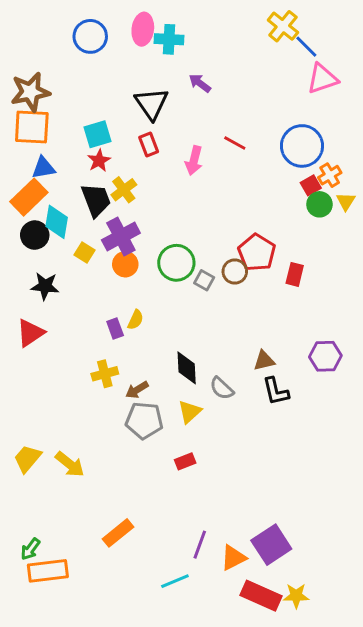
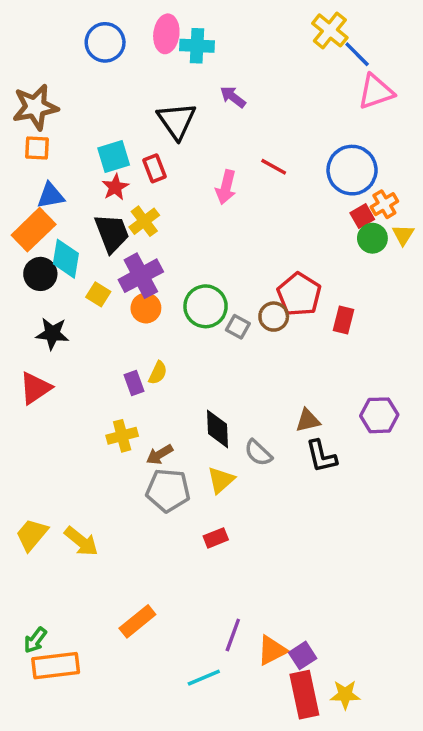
orange square: (32, 127) -> (37, 148), size x0.6
red rectangle: (149, 144) -> (154, 168), moved
purple square: (271, 545) -> (303, 655), moved, size x0.6
red rectangle: (261, 596) -> (304, 695), turned 54

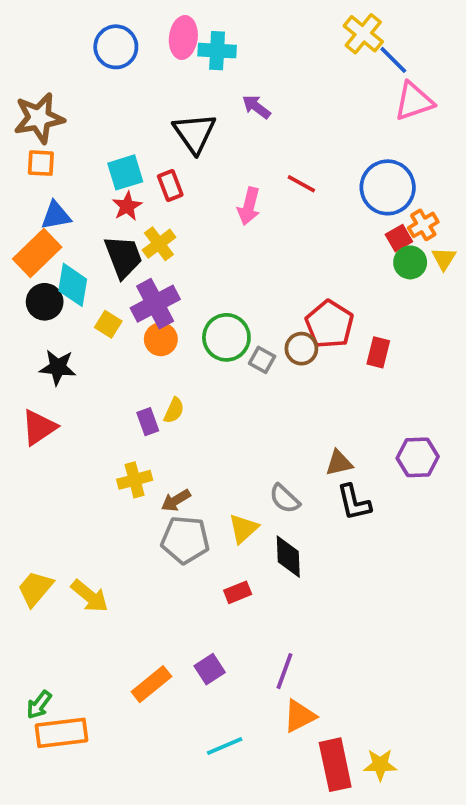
black diamond: (217, 429) -> (288, 557), moved
purple line: (233, 635) -> (285, 671), moved
purple square: (303, 655) -> (210, 669), moved

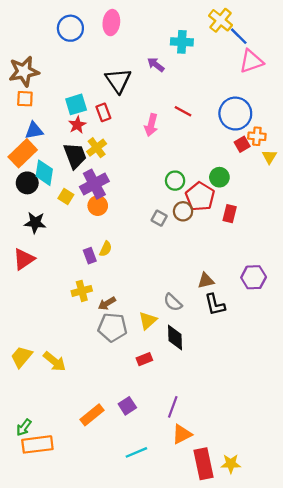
cyan cross: (217, 51) -> (182, 42), moved
orange cross: (423, 225) -> (257, 136), turned 36
green circle: (410, 262) -> (219, 177), moved
green circle: (226, 337) -> (175, 181), moved, size x0.7

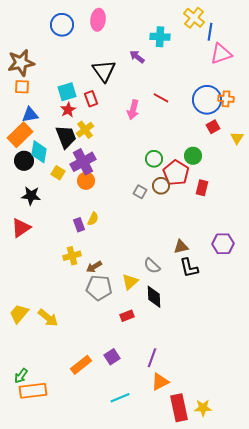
blue line: (239, 36) -> (210, 32), turned 54
orange cross: (257, 136) -> (226, 99), moved

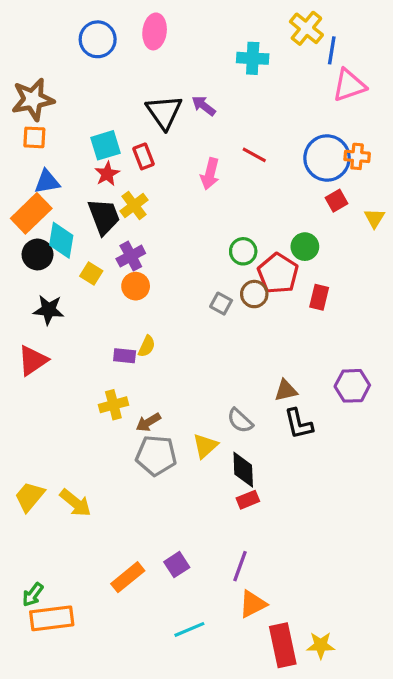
purple arrow: (137, 57) -> (204, 106), moved
purple cross: (83, 162) -> (131, 256), size x0.7
purple rectangle: (79, 225) -> (125, 356), turned -64
red rectangle: (127, 316) -> (248, 500), moved

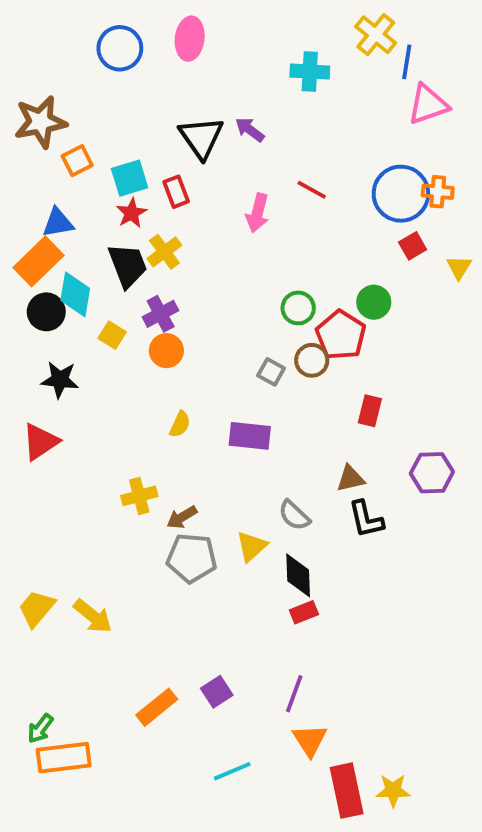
orange square: (34, 137) -> (77, 161), moved, turned -30
red rectangle: (319, 297) -> (370, 411), moved
purple rectangle: (125, 356) -> (250, 436), moved, size x1.5
orange triangle: (253, 604) -> (310, 740), turned -36

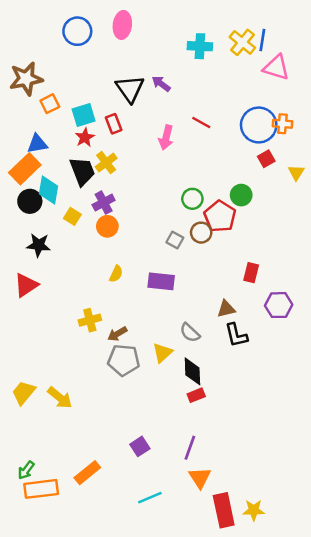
yellow cross: (376, 35) -> (242, 42), moved
pink triangle: (428, 104) -> (276, 67), turned 36
red rectangle: (370, 411) -> (251, 273), moved
orange rectangle: (157, 707) -> (87, 473), moved

